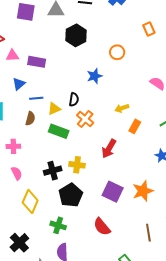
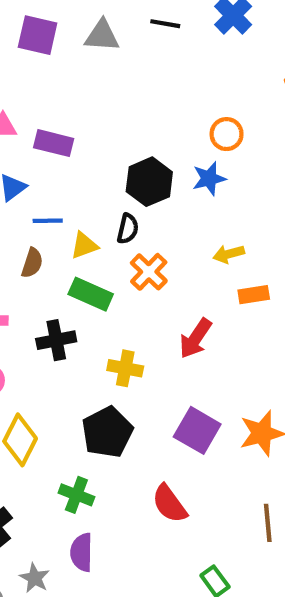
black hexagon: (76, 35) -> (149, 182), moved
blue star: (95, 76) -> (209, 179), moved
orange rectangle: (135, 126) -> (254, 295), turned 48
black cross: (53, 171) -> (56, 340), moved

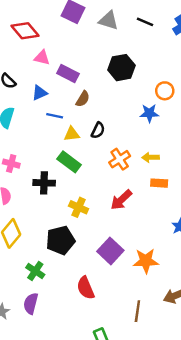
black hexagon: (149, 182) -> (121, 68), moved
brown semicircle: (32, 263) -> (83, 99), moved
orange cross: (149, 272) -> (120, 159), moved

